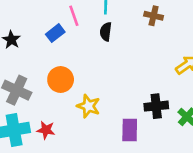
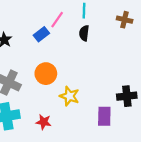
pink line: (74, 16) -> (57, 20), turned 54
red star: (46, 130) -> (44, 122), moved

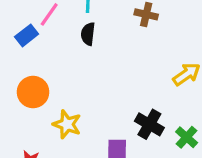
black cross: (127, 96) -> (149, 124), turned 36

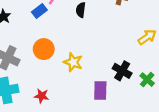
yellow star: (67, 124) -> (73, 62), moved

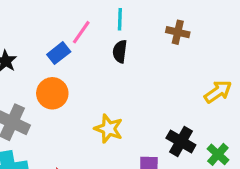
orange circle: (44, 49) -> (52, 93), moved

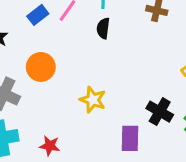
blue rectangle: (59, 53) -> (38, 15), moved

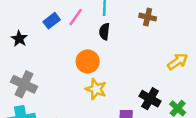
orange circle: (41, 67) -> (88, 61), moved

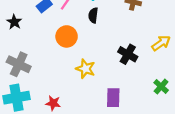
orange circle: (88, 61) -> (67, 36), moved
black cross: (150, 99) -> (128, 54), moved

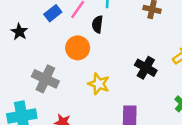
black semicircle: (93, 15) -> (97, 24), moved
gray cross: (19, 64) -> (45, 79), moved

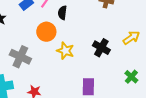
yellow star: (99, 84) -> (65, 51), moved

